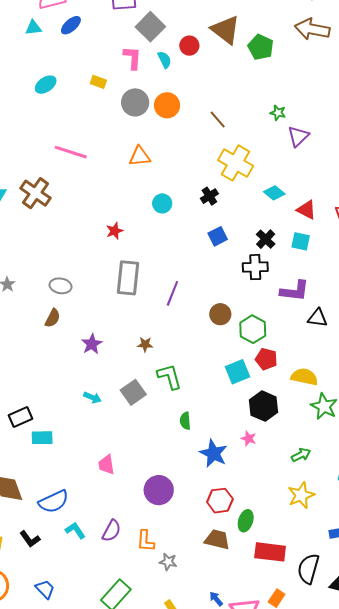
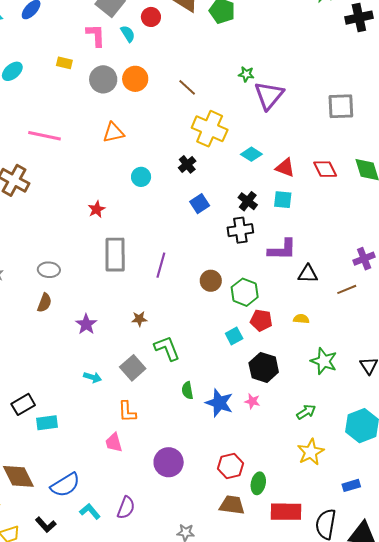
purple triangle: (298, 136) -> (269, 95), size x1.4
cyan square: (238, 372) -> (234, 336), size x0.7
yellow semicircle: (304, 377) -> (301, 319), moved, size x0.6
blue star: (214, 453) -> (219, 403), moved
orange L-shape: (146, 541) -> (127, 412), moved

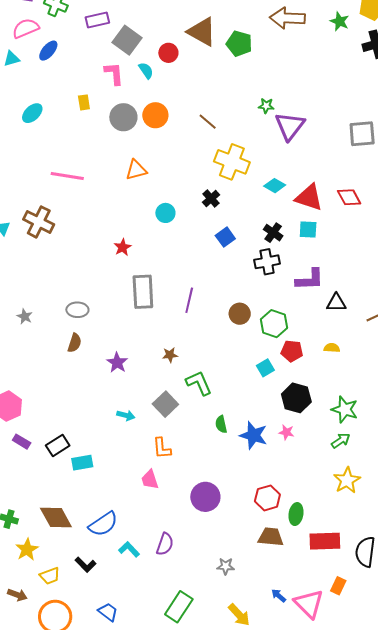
yellow rectangle: (64, 63) -> (84, 102), turned 70
red triangle: (285, 168) -> (309, 197), size x1.4
green star: (324, 361) -> (345, 409), moved

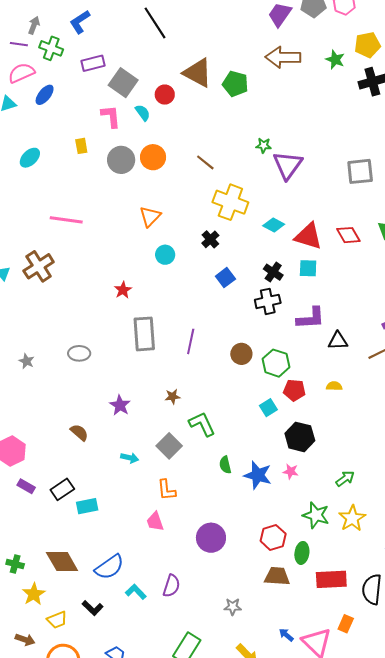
orange triangle: (136, 170) -> (150, 216), moved, turned -30
brown cross: (39, 222) -> (39, 266), turned 32
brown semicircle: (75, 343) -> (79, 432), moved, turned -66
green star: (345, 409) -> (316, 515), moved

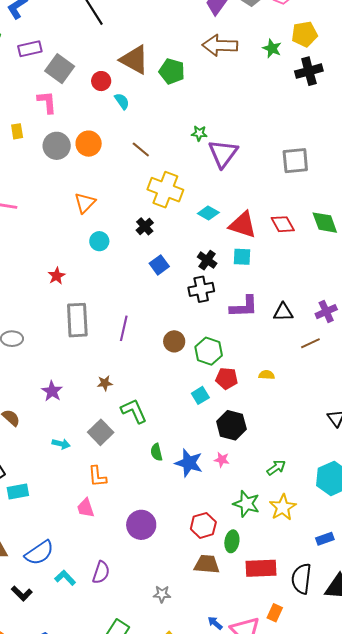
cyan semicircle: (143, 113) -> (122, 101), moved
black triangle: (338, 341) -> (283, 312), moved

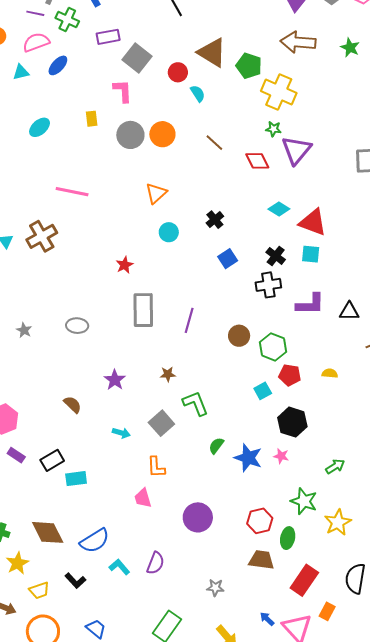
yellow cross: (165, 190) -> (279, 92), moved
red diamond: (283, 224) -> (257, 161), moved
green semicircle: (156, 452) -> (216, 446), turned 48
yellow star: (283, 507) -> (338, 522), moved
red rectangle: (261, 568) -> (304, 580), moved, turned -56

